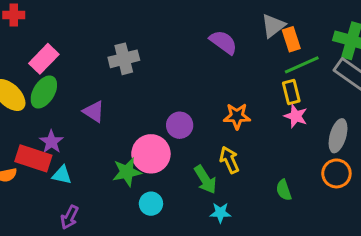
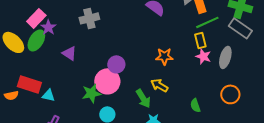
purple circle: (180, 125) -> (116, 64), moved
gray ellipse: (338, 136) -> (225, 57), moved
purple star: (51, 142) -> (48, 27), moved
yellow arrow: (229, 160) -> (159, 85), turned -36

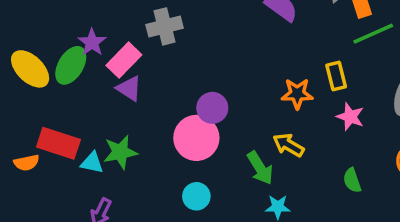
pink rectangle: (36, 18) -> (124, 60), moved
yellow rectangle: (200, 40) -> (336, 76), moved
pink star: (203, 56) -> (350, 117), moved
green star: (91, 93) -> (120, 152), moved

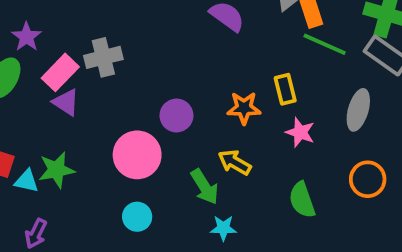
gray cross: (165, 26) -> (103, 57), moved
green line: (373, 34) -> (325, 44), turned 48
purple star: (92, 42) -> (27, 37), moved
purple circle: (212, 108) -> (176, 116), moved
green semicircle: (352, 180) -> (302, 200), size x1.4

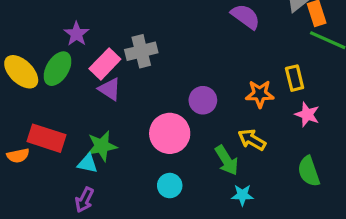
cyan triangle: (27, 181) -> (88, 163), moved

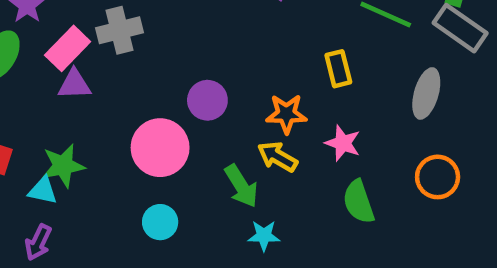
purple triangle: (110, 89) -> (74, 84), turned -35
orange star: (260, 94) -> (286, 114), moved
pink star: (307, 114) -> (343, 143), moved

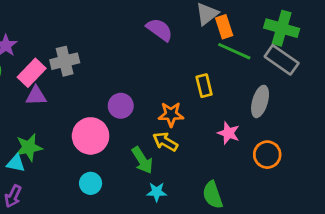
pink star: (343, 143) -> (228, 133), moved
green semicircle: (359, 202) -> (213, 195), moved

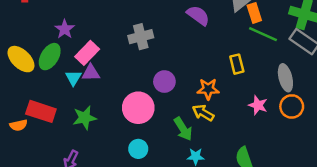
gray cross: (65, 61) -> (141, 37), moved
gray ellipse: (260, 101) -> (285, 78), turned -30
orange circle: (267, 155) -> (292, 106), moved
cyan triangle: (16, 163) -> (73, 78), moved, turned 49

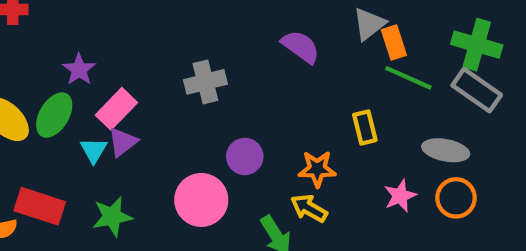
purple triangle: (91, 73) -> (123, 142), turned -36
gray ellipse: (285, 78) -> (446, 150), turned -65
pink star: (258, 105) -> (400, 196), turned 30

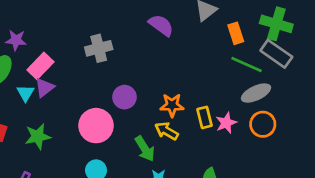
orange rectangle: (394, 43) -> (236, 33), moved
purple star: (79, 69) -> (16, 40), turned -30
green line: (408, 78) -> (247, 65), moved
yellow rectangle: (365, 127) -> (204, 117), moved
gray ellipse: (446, 150) -> (256, 93), turned -36

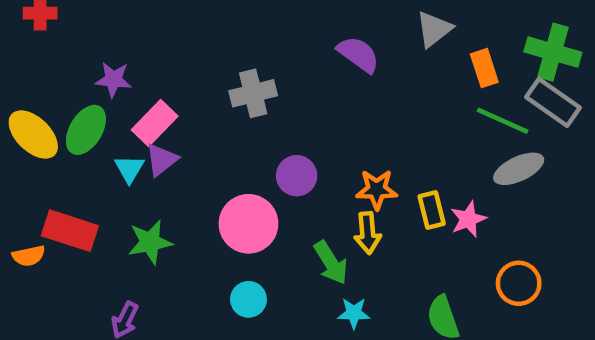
orange circle: (263, 124) -> (519, 283), moved
yellow arrow: (167, 131) -> (368, 233), turned -125

